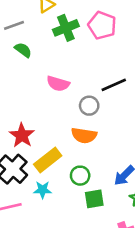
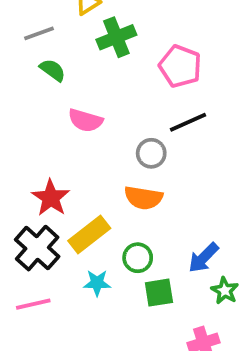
pink pentagon: (102, 25) -> (180, 66), moved
pink semicircle: (58, 84) -> (85, 120), moved
cyan star: (43, 190) -> (97, 283), moved

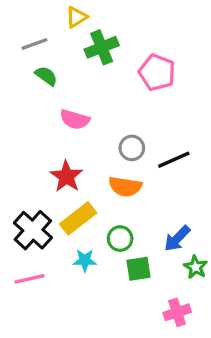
black line: (188, 122) -> (174, 160), moved
red star: (51, 198) -> (66, 176), moved

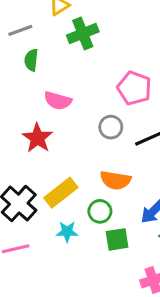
pink pentagon: (157, 72) -> (134, 88), moved
green semicircle: (46, 76) -> (31, 60), turned -120
red star: (66, 176) -> (37, 138), moved
orange semicircle: (125, 187) -> (115, 180), moved

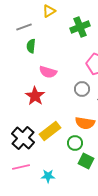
green cross: (83, 33) -> (80, 27), moved
cyan star: (67, 232) -> (48, 176), moved
green square: (117, 239) -> (86, 161), turned 35

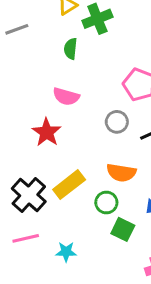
gray line: (24, 27) -> (17, 29), moved
green cross: (80, 27) -> (97, 19), moved
green semicircle: (31, 46) -> (71, 49), moved

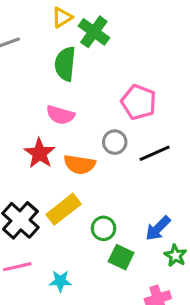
green cross: (97, 19) -> (94, 32), turned -32
green semicircle: (71, 49) -> (65, 64), size x1.5
orange semicircle: (121, 173) -> (80, 164), moved

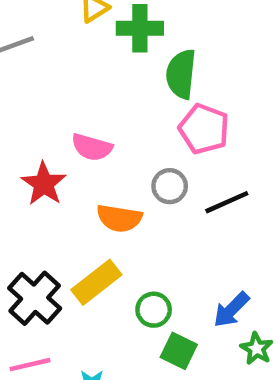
green cross: (94, 32) -> (140, 28), turned -36
green semicircle: (65, 64) -> (181, 74), moved
red star: (40, 153) -> (44, 184), moved

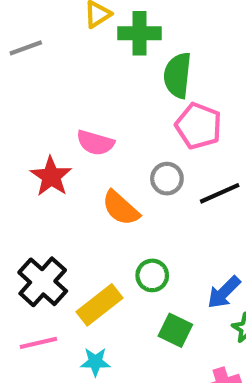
orange semicircle: (119, 218) -> (121, 208), turned 33
yellow rectangle: (96, 282) -> (100, 305), moved
green circle: (154, 310) -> (152, 275), moved

